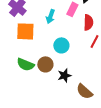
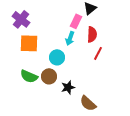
cyan arrow: (50, 16) -> (70, 38), moved
cyan circle: (61, 45) -> (57, 57), moved

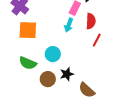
cyan circle: (57, 57) -> (53, 54), moved
brown circle: (49, 76) -> (48, 79), moved

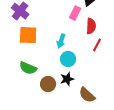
cyan arrow: (69, 25) -> (61, 41), moved
cyan circle: (53, 54) -> (68, 59), moved

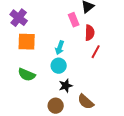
pink rectangle: (75, 13) -> (74, 20), turned -48
cyan circle: (68, 59) -> (59, 66), moved
brown circle: (48, 84) -> (56, 106), moved

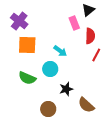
cyan arrow: (60, 48) -> (60, 51), turned -72
cyan circle: (59, 66) -> (50, 69), moved
brown circle: (56, 106) -> (48, 109), moved

